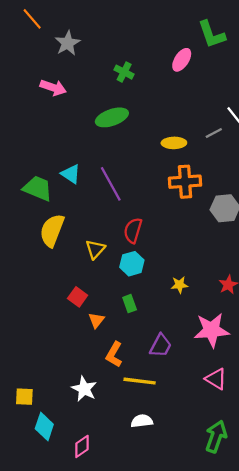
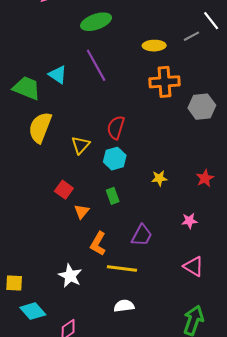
purple line: (111, 184) -> (96, 65), moved
pink star: (212, 330) -> (189, 221), size x0.5
cyan diamond: (44, 427) -> (33, 311), turned -60

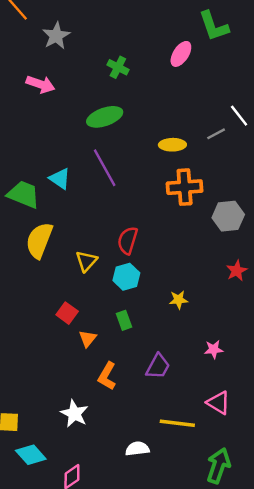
red star: (205, 178) -> (237, 271), moved
yellow line: (122, 268) -> (177, 423), moved

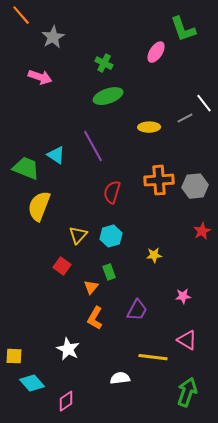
green ellipse: (105, 117) -> (108, 96), moved
orange cross: (185, 187) -> (159, 180), moved
red semicircle: (128, 240) -> (112, 192), moved
yellow triangle: (86, 261) -> (78, 235), moved
orange triangle: (88, 338) -> (91, 287), moved

